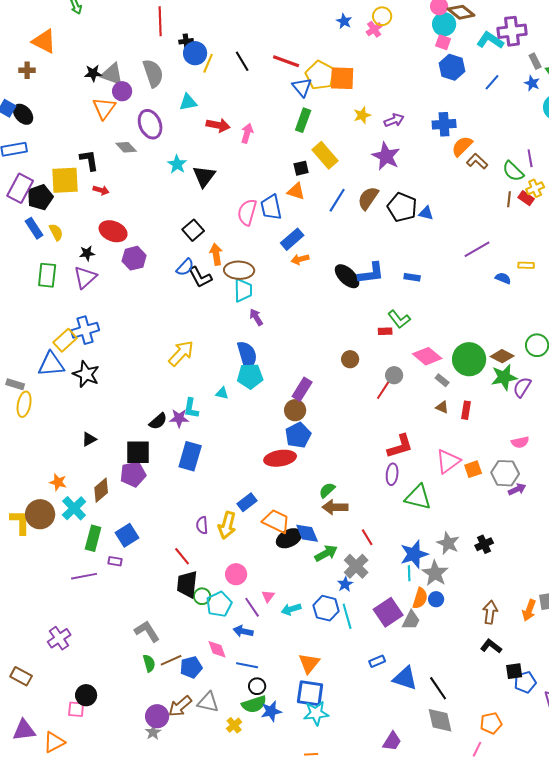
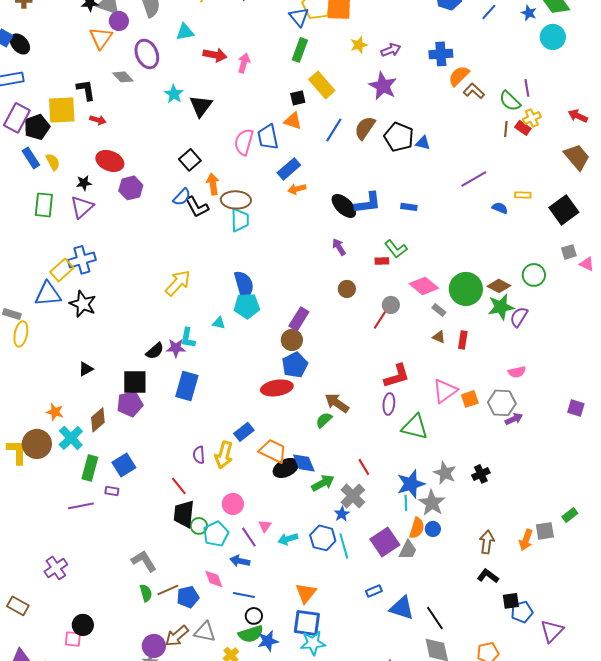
purple arrow: (256, 317) -> (339, 247), moved
brown arrow: (335, 507) -> (337, 403), moved, turned 35

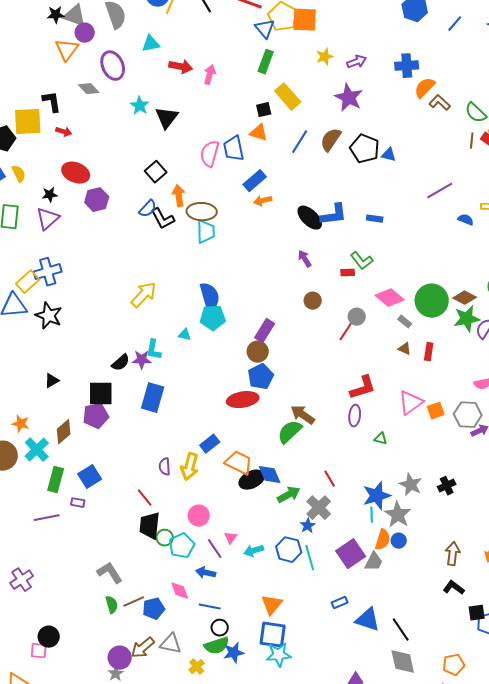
green semicircle: (324, 420) -> (290, 432), size x1.5
green triangle: (415, 427) -> (381, 439), size x0.5

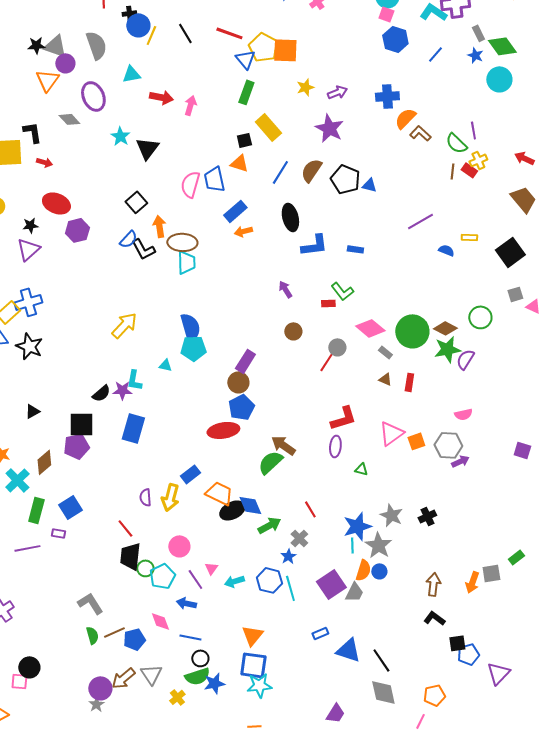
black ellipse: (310, 218) -> (290, 217), moved, turned 32
gray cross: (319, 508) -> (299, 538), size x0.7
gray triangle: (171, 644) -> (151, 674), turned 45

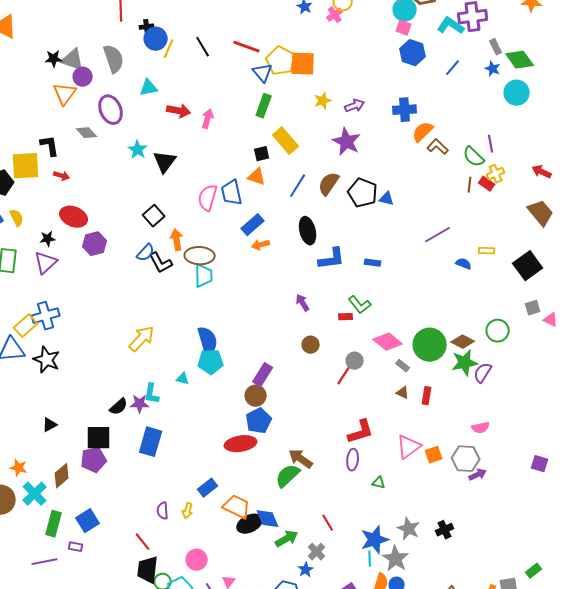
yellow arrow: (170, 497) -> (188, 511), size x0.6

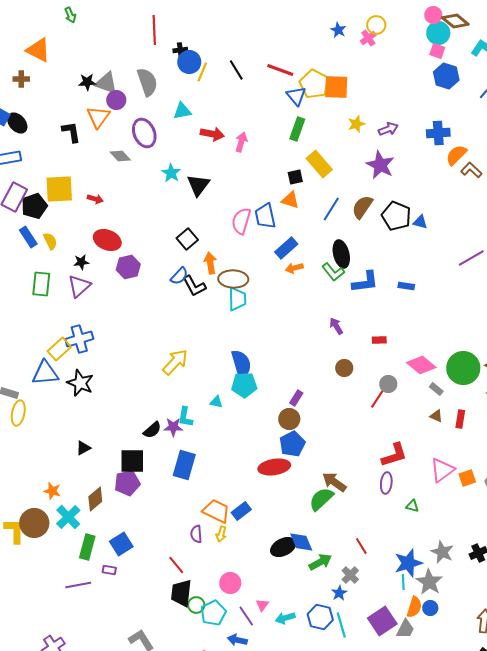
black L-shape: (50, 146) -> (71, 132), moved
green L-shape: (360, 305) -> (333, 272), moved
purple rectangle: (263, 375) -> (296, 398), size x0.7
orange trapezoid: (237, 507) -> (216, 511), moved

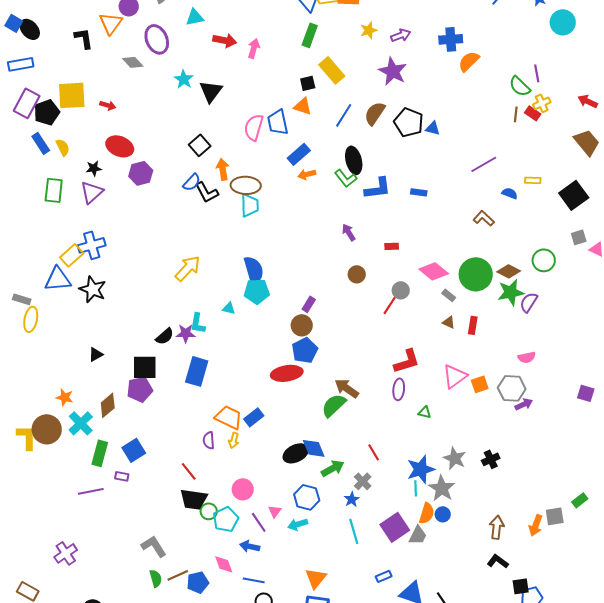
brown L-shape: (471, 170) -> (484, 218), moved
black trapezoid: (181, 593) -> (194, 499), turned -88
blue hexagon: (320, 617) -> (307, 497), moved

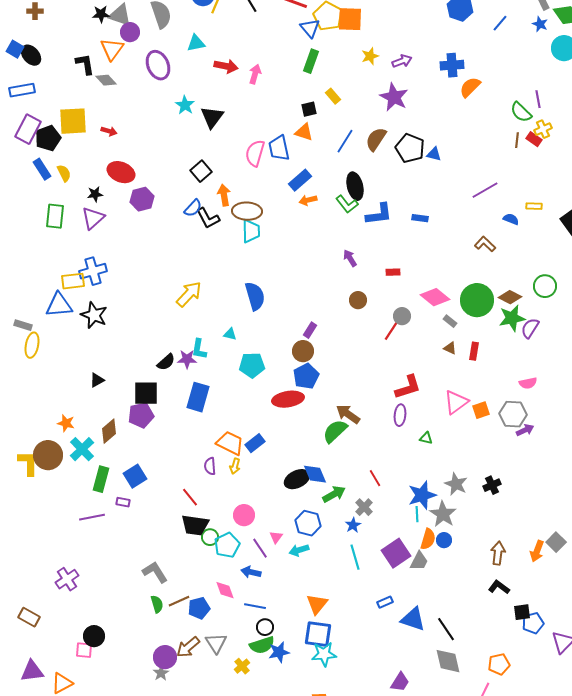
gray diamond: (133, 62) -> (106, 80), moved
yellow rectangle: (332, 70) -> (333, 96), size x0.6
yellow rectangle: (72, 255) -> (73, 281), turned 35
cyan pentagon: (257, 291) -> (252, 365), moved
gray square: (555, 516) -> (556, 542), turned -36

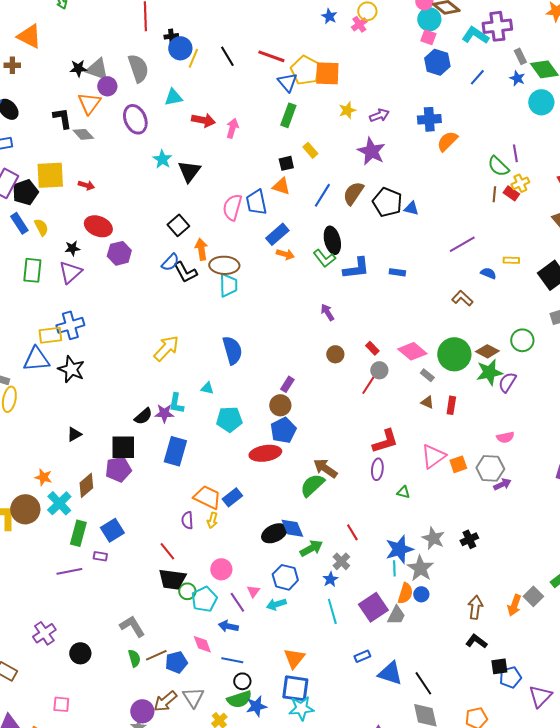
orange arrow: (308, 200) -> (285, 254), turned -150
red rectangle: (393, 272) -> (372, 348), moved, turned 48
black circle: (94, 636) -> (80, 653), moved

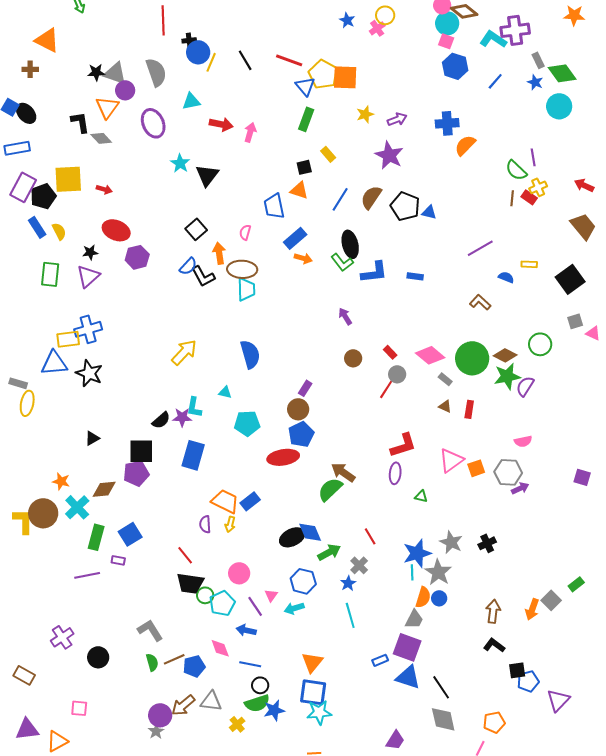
pink semicircle: (232, 207) -> (245, 232), moved, size x0.6
brown diamond: (86, 485) -> (104, 489), turned 35
purple square: (373, 607) -> (407, 647), moved, turned -36
gray triangle: (193, 697) -> (211, 701), turned -50

